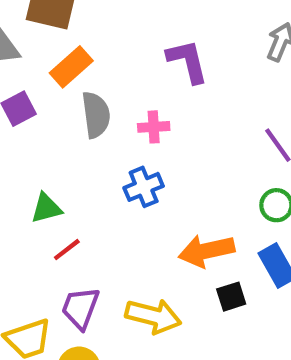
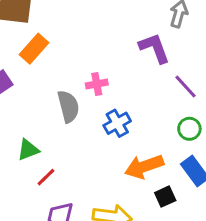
purple L-shape: (187, 61) -> (154, 48), moved
gray semicircle: (96, 115) -> (68, 106), moved
blue cross: (144, 187) -> (117, 123), moved

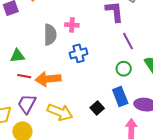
orange arrow: (144, 167) -> (48, 79), moved
red line: (46, 177) -> (24, 76), turned 40
black square: (165, 197) -> (97, 108), turned -32

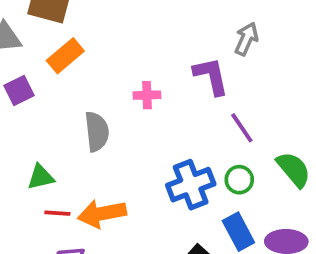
pink cross: (72, 25) -> (147, 95), moved
blue cross: (79, 53) -> (191, 185), moved, size x1.4

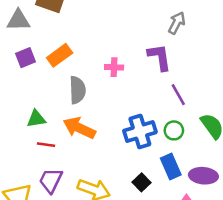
gray arrow: (246, 39) -> (177, 23), moved
orange rectangle: (65, 56) -> (60, 55), moved
orange arrow: (102, 214) -> (79, 128), moved, turned 32

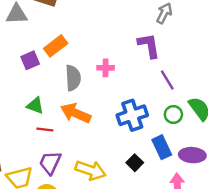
purple square: (25, 58) -> (30, 60), moved
pink cross: (114, 67) -> (106, 68), moved
green triangle: (36, 119) -> (35, 106), turned 30
green circle: (174, 130) -> (173, 114), moved

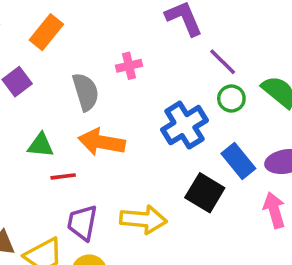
orange rectangle: (56, 46) -> (46, 32), moved
green circle: (173, 114) -> (231, 98), moved
black square: (135, 163) -> (205, 193), size x1.5

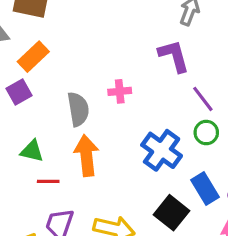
orange rectangle: (46, 32) -> (33, 57), moved
blue cross: (184, 125) -> (162, 150), turned -30
orange arrow: (102, 142) -> (86, 156), turned 66

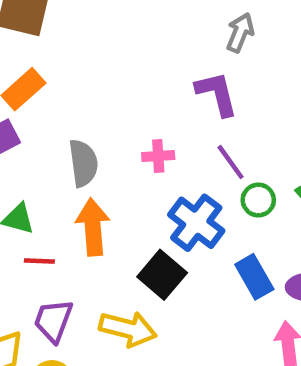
pink cross: (120, 91) -> (158, 156), moved
purple line: (203, 99) -> (231, 162), moved
black square: (172, 213) -> (162, 275), moved

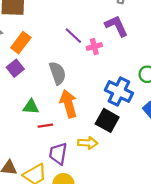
pink cross: (158, 156) -> (94, 47), moved
purple line: (231, 162) -> (73, 36), moved
yellow arrow: (128, 329) -> (88, 143), moved, size x0.7

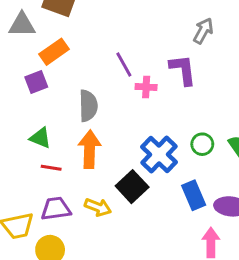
purple trapezoid: (58, 154) -> (56, 209), turned 55

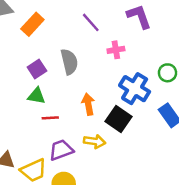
purple square: (36, 82) -> (37, 69), moved
pink cross: (146, 87) -> (116, 50), moved
orange arrow: (90, 149) -> (88, 104), moved, size x0.7

